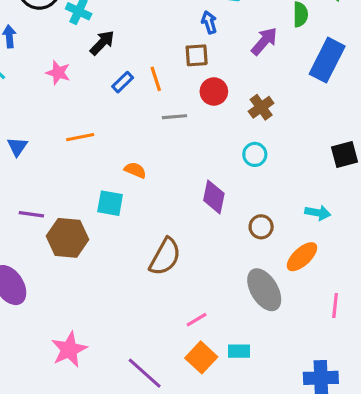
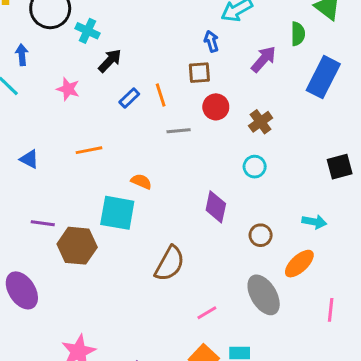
blue triangle: (17, 147) -> (29, 159), turned -36
cyan square: (110, 203) -> (117, 213), size x1.4
pink line: (197, 320) -> (207, 313), moved

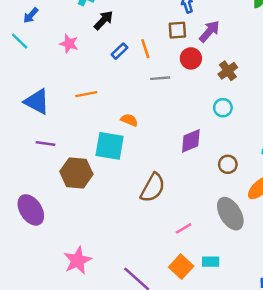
blue arrow: (22, 55) -> (31, 15), turned -133
purple arrow: (264, 59) -> (209, 31), moved
blue triangle: (29, 159) -> (37, 102), size x1.6
purple diamond: (216, 207) -> (191, 141), turned 55
purple line: (43, 223) -> (46, 143), moved

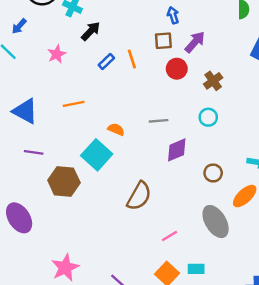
pink star: (69, 44) -> (57, 54), turned 30
gray line: (160, 78) -> (159, 121), moved
cyan square: (110, 146) -> (97, 155), turned 32

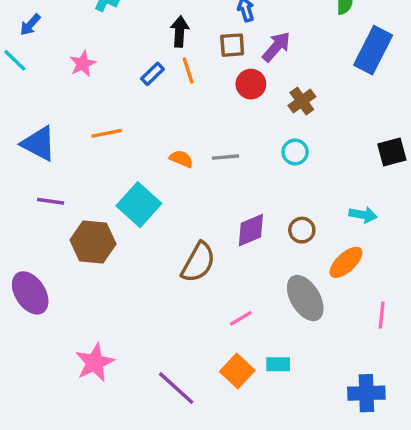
black arrow: (91, 31) -> (180, 31), moved, turned -40
orange semicircle: (116, 129) -> (181, 159), moved
purple diamond: (177, 150) -> (251, 230), moved

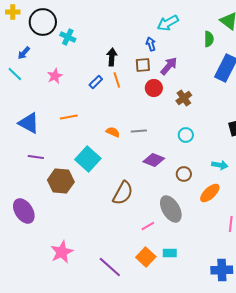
cyan circle: (295, 152) -> (186, 135), moved
purple diamond: (251, 230) -> (154, 160), moved, turned 45
gray ellipse: (305, 298) -> (171, 209), moved

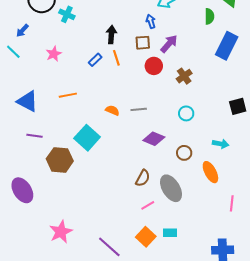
brown semicircle: (123, 193) -> (143, 178), moved, size x0.7
orange ellipse: (210, 193) -> (210, 172), turned -75

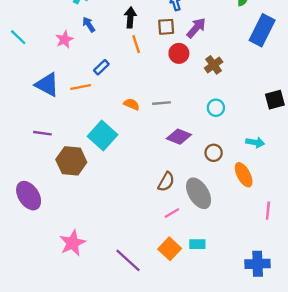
blue arrow: (22, 31) -> (89, 24), moved, turned 104
blue rectangle: (95, 60) -> (101, 67), moved
blue triangle: (27, 101) -> (47, 85), moved

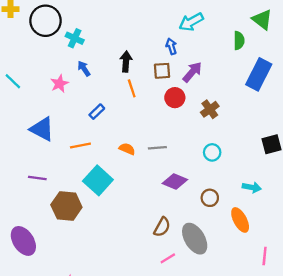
orange line: (81, 87) -> (80, 145), moved

